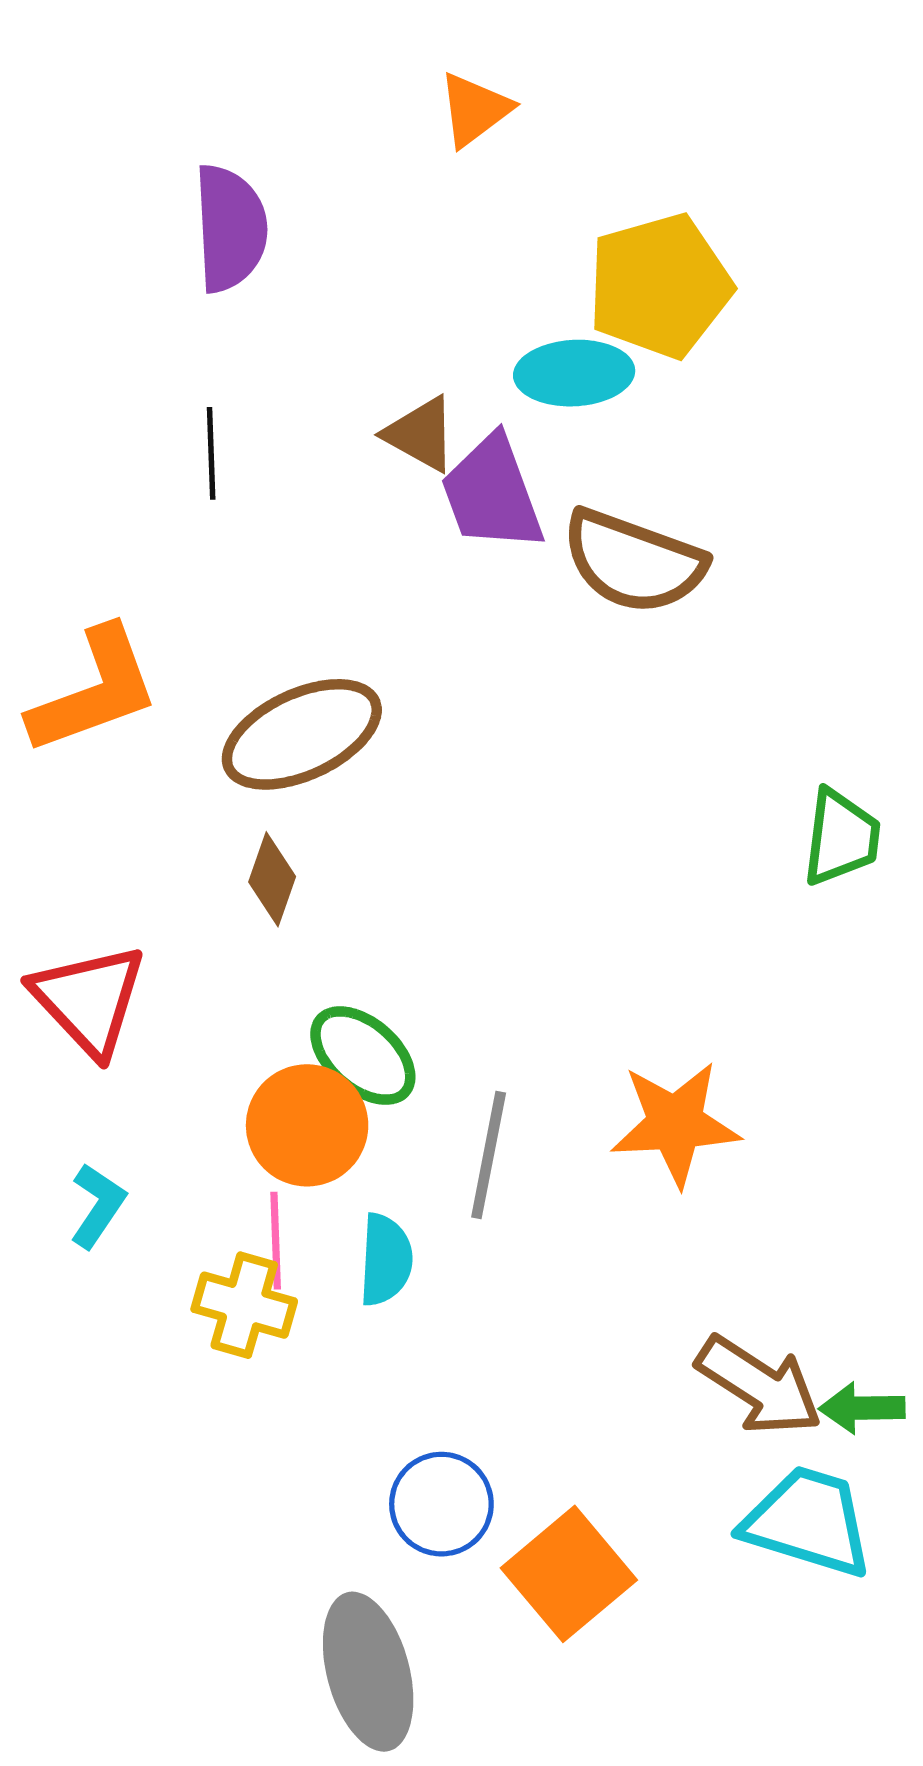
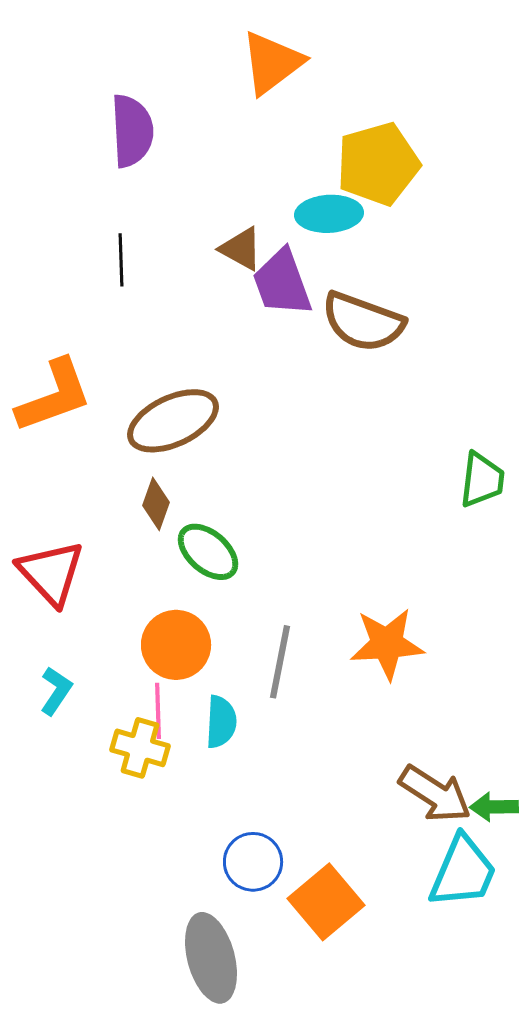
orange triangle: (475, 110) -> (272, 63), size x1.5
green ellipse: (363, 1056) -> (208, 552), moved
cyan trapezoid: (808, 1522) -> (463, 872), turned 96

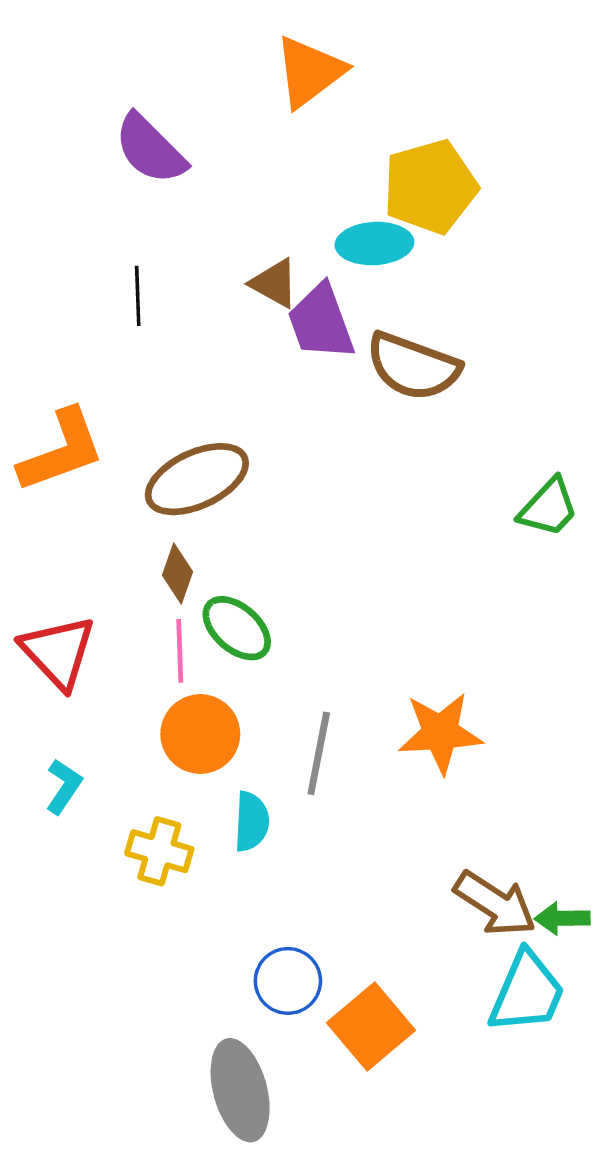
purple semicircle: (132, 131) -> (150, 149), turned 138
green trapezoid: (482, 480) -> (549, 508), moved, turned 36
pink line: (158, 711) -> (180, 651), moved

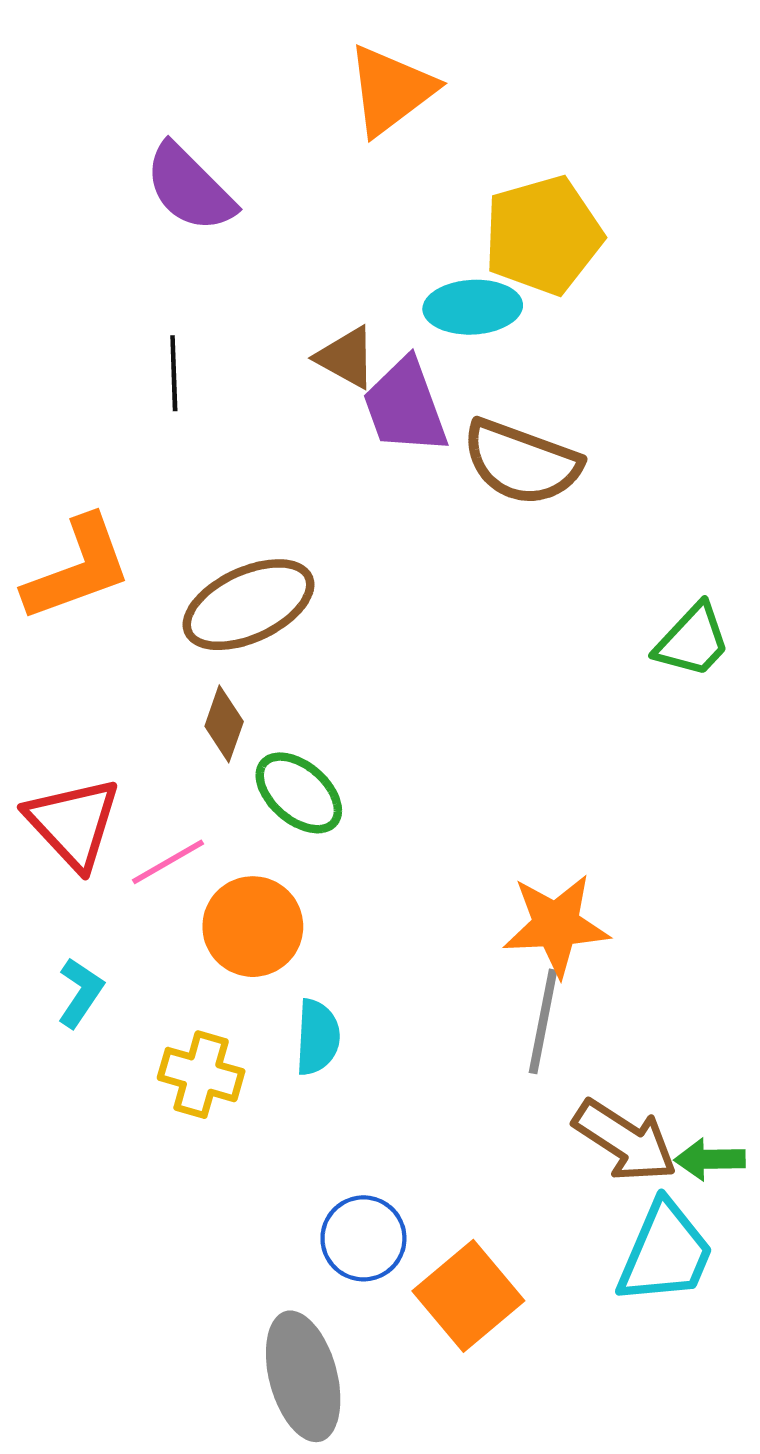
pink line: (180, 651) -> (168, 862), moved, turned 62
gray line: (319, 753) -> (543, 1021), moved

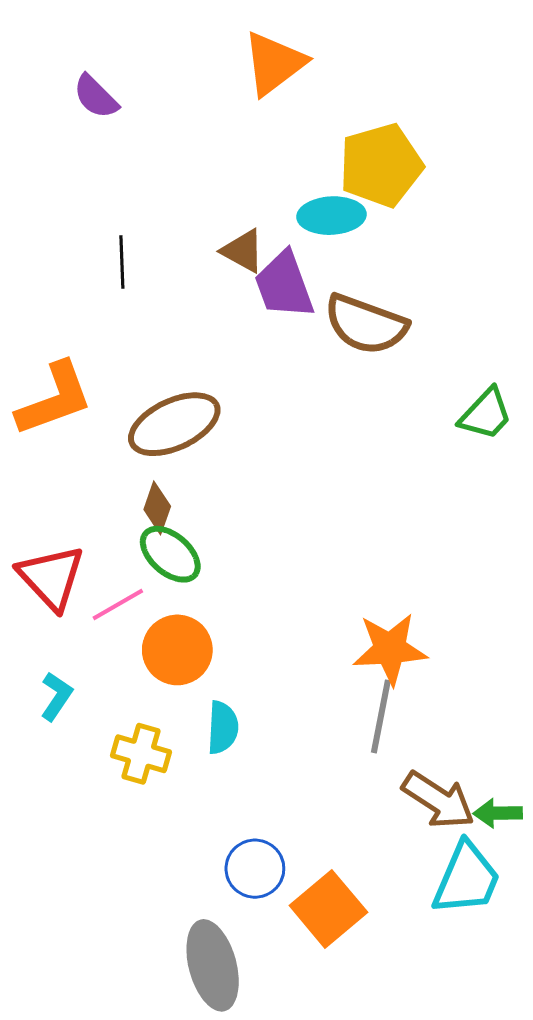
purple semicircle: (190, 188) -> (96, 97), moved, size x0.7
green trapezoid: (693, 641) -> (486, 414), moved
green ellipse: (299, 793) -> (170, 554), moved

